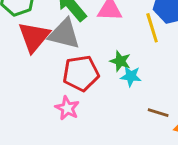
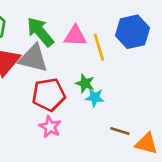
yellow line: (152, 28) -> (99, 47), moved
pink star: (67, 108) -> (50, 127), moved

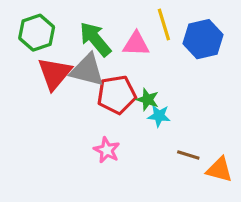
yellow line: (99, 47) -> (164, 24), moved
red pentagon: (49, 95) -> (117, 95), moved

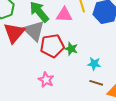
gray triangle: (87, 70) -> (34, 31), turned 30
cyan star: (159, 116) -> (94, 64), moved

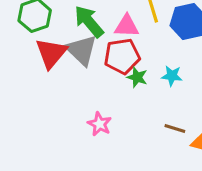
red pentagon: (52, 46) -> (122, 56), moved
cyan star: (94, 64) -> (172, 76), moved

